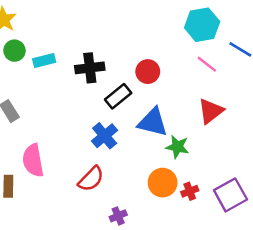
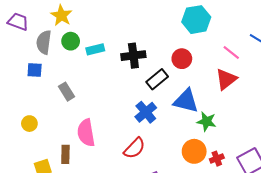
cyan hexagon: (202, 25) -> (196, 20), moved
red triangle: (211, 111) -> (226, 79), moved

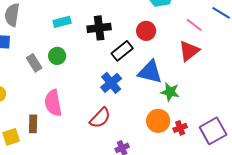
green circle: (71, 41) -> (57, 56), moved

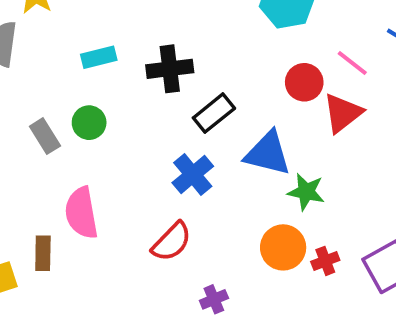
red circle: (146, 31) -> (304, 82), moved

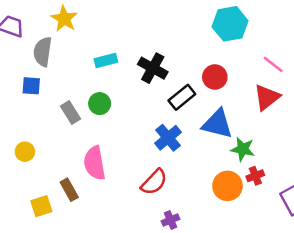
black cross: (170, 69) -> (153, 68), turned 36
red circle: (304, 82) -> (215, 77), moved
brown rectangle: (43, 253) -> (69, 190), turned -30
red cross: (325, 261) -> (255, 176), moved
purple cross: (214, 299) -> (171, 220), moved

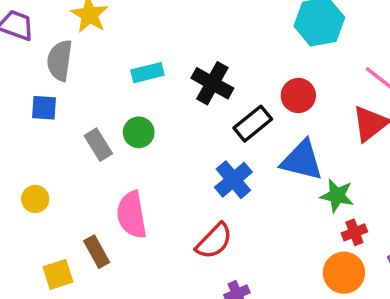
orange circle: (227, 186) -> (344, 273), moved

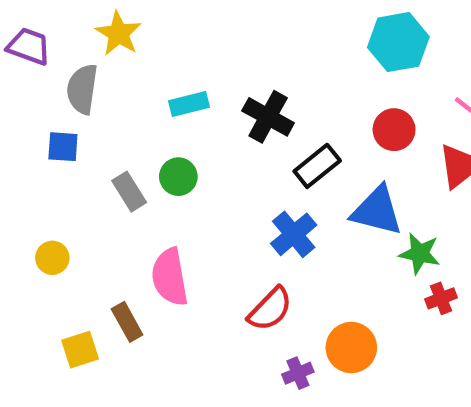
red circle: (298, 95) -> (394, 130), moved
orange circle: (344, 273) -> (351, 347), moved

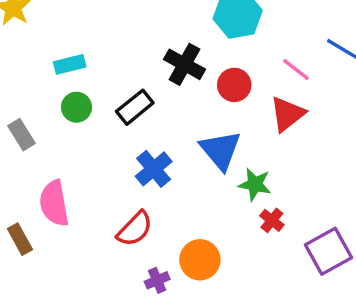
black cross: (268, 117) -> (184, 64), moved
black rectangle: (317, 166) -> (135, 107), moved
green circle: (178, 177) -> (76, 107), moved
blue triangle: (377, 211) -> (221, 150), turned 36
red cross: (441, 298) -> (272, 220), turned -30

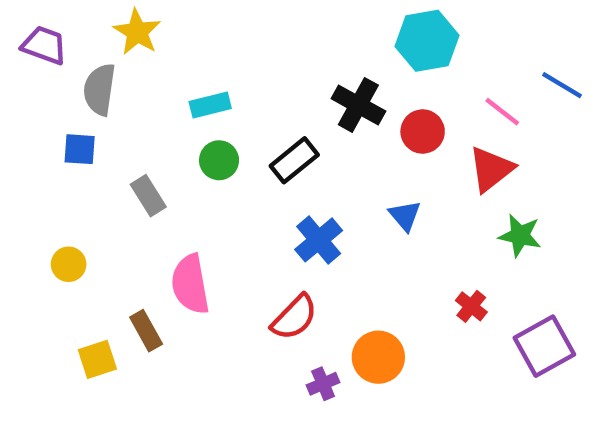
blue triangle: (221, 150) -> (405, 216), size x0.6
green star: (255, 184) -> (520, 236), moved

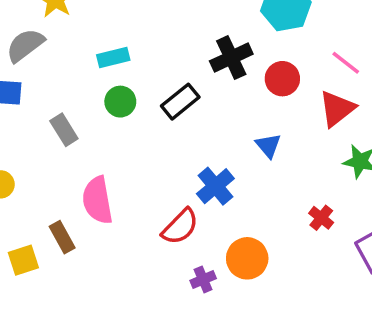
gray semicircle: (100, 89) -> (25, 45), turned 45
black cross: (358, 105) -> (231, 58), turned 36
blue cross: (319, 240) -> (215, 186), moved

